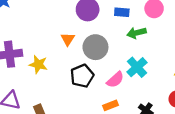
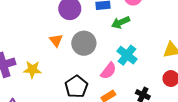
black pentagon: (82, 76) -> (76, 87), moved

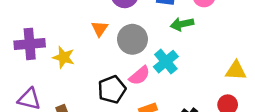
cyan cross: (127, 55) -> (166, 62), moved
pink semicircle: (108, 71) -> (139, 76), moved

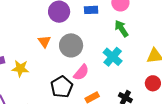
green arrow: (182, 24) -> (121, 29), moved, turned 78
cyan cross: (166, 62) -> (113, 57), moved

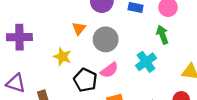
yellow star: (20, 68) -> (62, 57), moved
black pentagon: (62, 87) -> (85, 80), turned -30

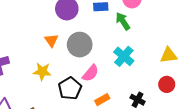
green arrow: (162, 35) -> (123, 21), moved
black pentagon: (85, 80) -> (70, 88), turned 30

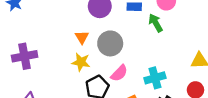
cyan cross: (124, 56) -> (155, 78), moved, turned 30
yellow star: (42, 71) -> (81, 62), moved

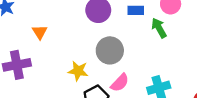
orange triangle: (82, 37) -> (40, 32), moved

